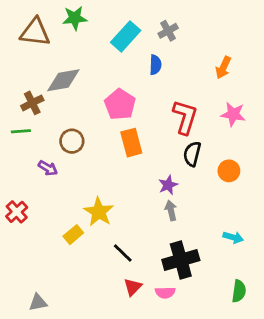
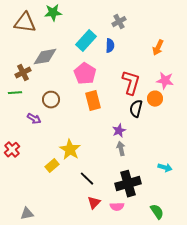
cyan rectangle: (126, 36) -> (86, 41), moved
orange circle: (229, 171) -> (155, 99), moved
green semicircle: (239, 291) -> (157, 212), moved, turned -42

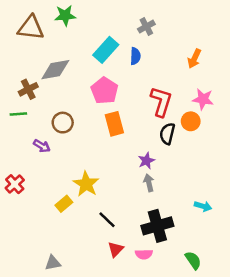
gray triangle: (27, 214) -> (53, 263), moved

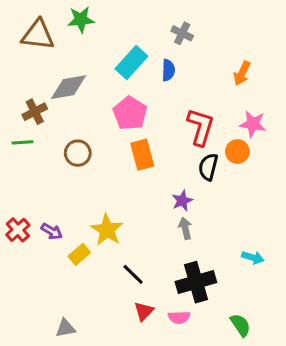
gray cross: (146, 27) -> (182, 33), turned -35
purple arrow: (42, 146) -> (52, 231), moved

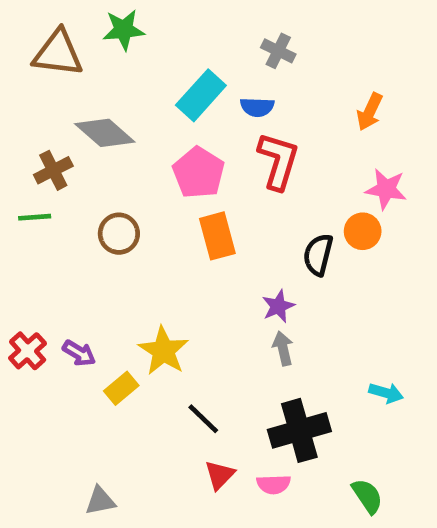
blue semicircle: (168, 70) -> (257, 107), turned 90
gray diamond: (69, 87) -> (105, 133), turned 51
red L-shape: (201, 127) -> (278, 161), moved

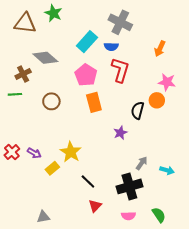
green star: (124, 30) -> (53, 13), turned 30
gray cross: (278, 51) -> (120, 22), size x1.6
gray arrow: (283, 348) -> (142, 163), moved, turned 48
pink semicircle: (274, 484) -> (128, 216), moved

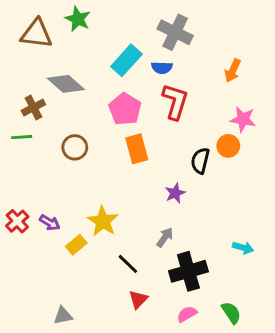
gray arrow: (142, 163) -> (165, 237), moved
pink semicircle: (128, 216) -> (187, 314), turned 152

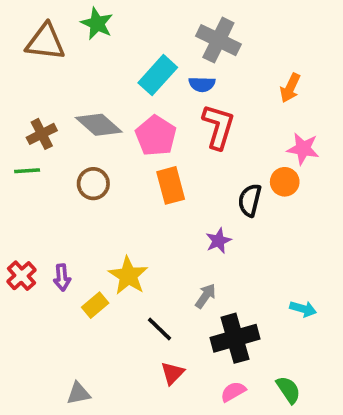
gray diamond: (66, 84) -> (99, 125), moved
purple arrow: (50, 223) -> (62, 277), turned 54

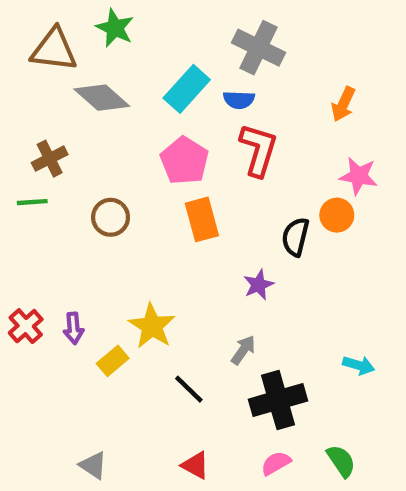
gray diamond: (99, 125) -> (102, 98), moved
red triangle: (172, 373) -> (195, 465), moved, turned -45
gray triangle: (79, 393) -> (93, 465), turned 45

